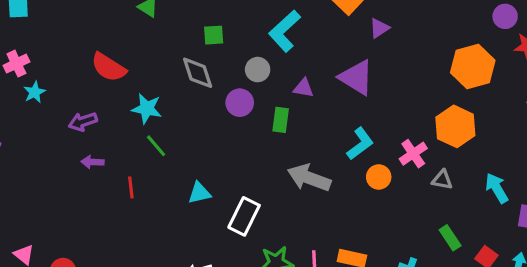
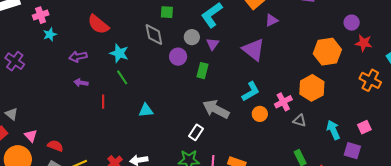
purple triangle: (303, 88) -> (213, 44), moved, turned 48
white rectangle: (244, 216) -> (196, 132), moved, size x0.7

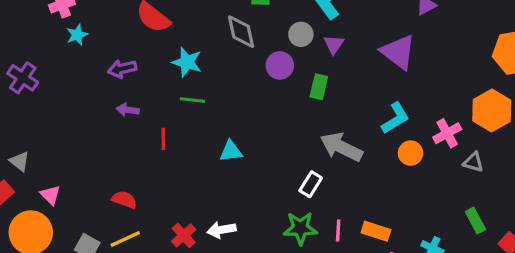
green line: (122, 77) -> (192, 100), turned -49
red semicircle: (55, 146) -> (124, 200), moved

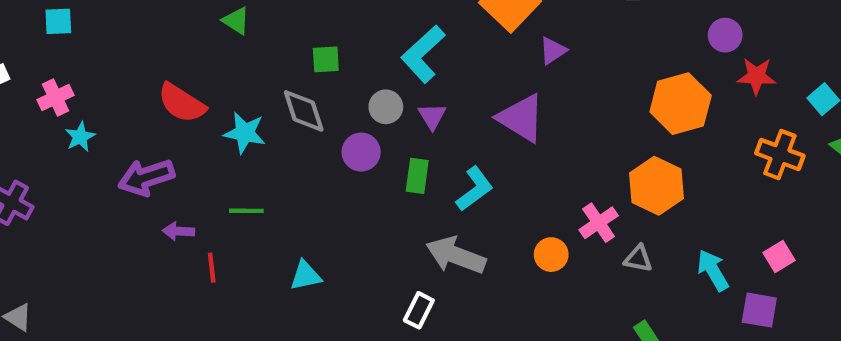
cyan star: (187, 62) -> (245, 133), moved
purple arrow: (122, 69) -> (146, 177), size x1.4
purple arrow: (128, 110) -> (179, 231), moved
cyan L-shape: (395, 118) -> (475, 189), moved

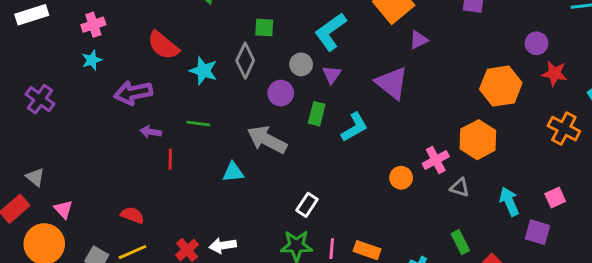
pink cross: (55, 98) -> (93, 25), moved
gray diamond: (304, 111) -> (245, 61), turned 36
gray arrow: (456, 255) -> (267, 140), moved

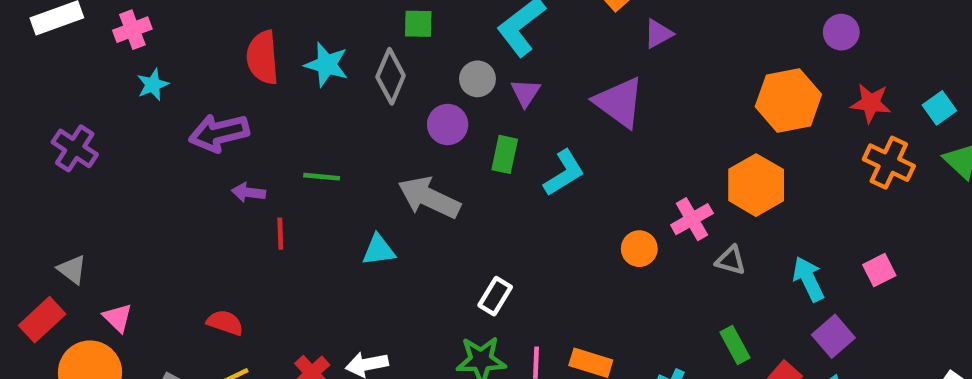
pink cross: (93, 25) -> (132, 30), moved
red semicircle: (163, 45) -> (263, 58), turned 48
cyan star: (203, 71) -> (327, 65), moved
red star: (554, 74) -> (871, 103), moved
purple square: (537, 232) -> (833, 336), moved, turned 35

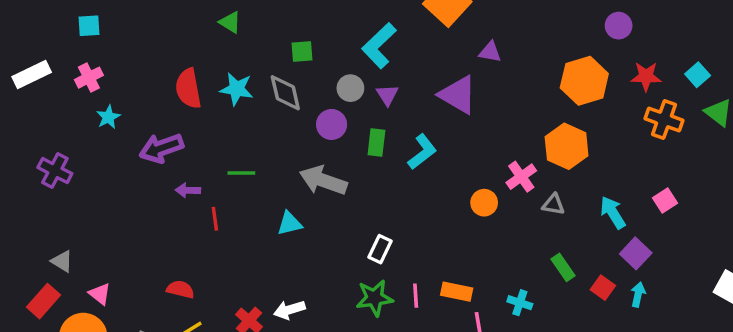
purple triangle: (658, 34) -> (490, 52), moved, turned 45
gray diamond: (391, 76) -> (285, 93), turned -30

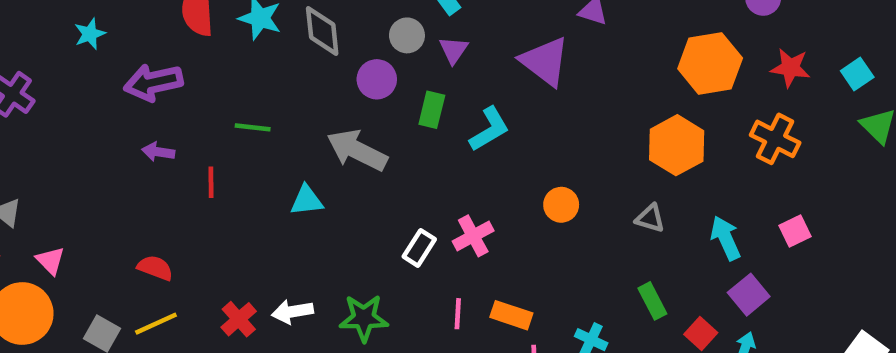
orange cross: (664, 119) -> (775, 139), moved
pink cross: (521, 177) -> (473, 236), moved
purple arrow: (188, 190) -> (158, 152), moved
green star: (374, 298) -> (364, 318), moved

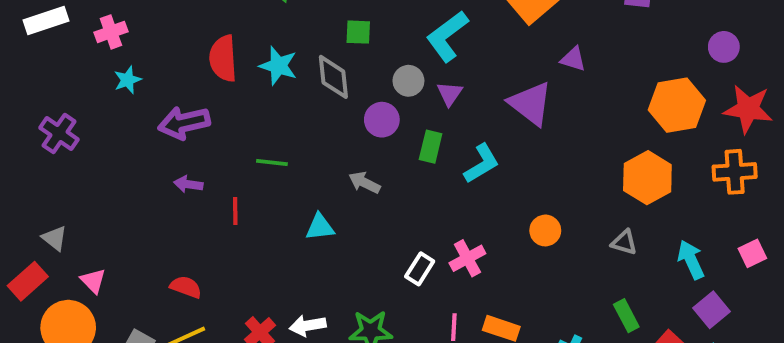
red star: (790, 68) -> (748, 109), size x1.4
orange cross: (775, 139) -> (735, 172), turned -30
gray arrow: (357, 150) -> (364, 183), size x0.6

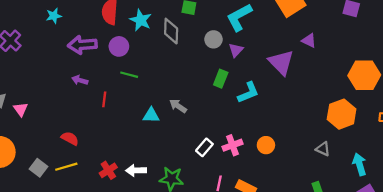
purple circle: (382, 120) -> (119, 46), moved
gray arrow: (364, 183) -> (178, 106), moved
orange circle: (545, 230) -> (266, 145), moved
pink triangle: (93, 281) -> (21, 109), moved

